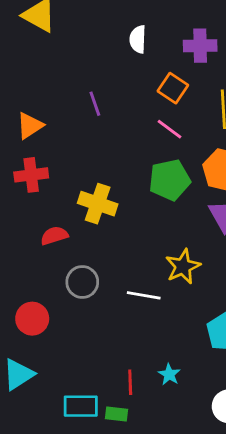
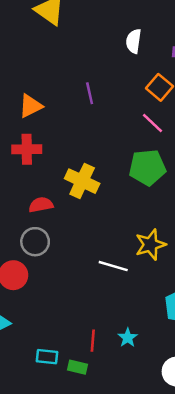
gray circle: (82, 282) -> (35, 242), moved
cyan rectangle: (81, 406) -> (47, 357), size x0.7

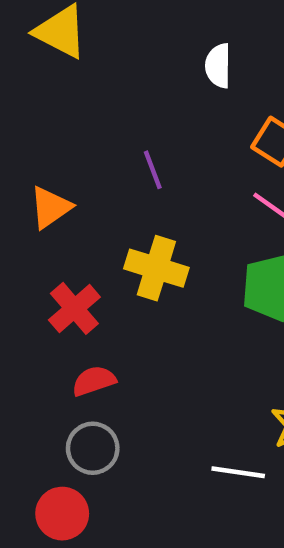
red cross: (27, 149) -> (74, 308), moved, turned -32
yellow cross: (82, 181) -> (156, 268), moved

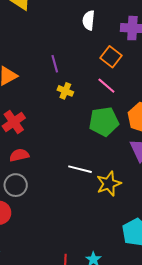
yellow cross: (156, 268) -> (65, 91), moved, size x0.6
white line: (238, 472) -> (80, 169), moved

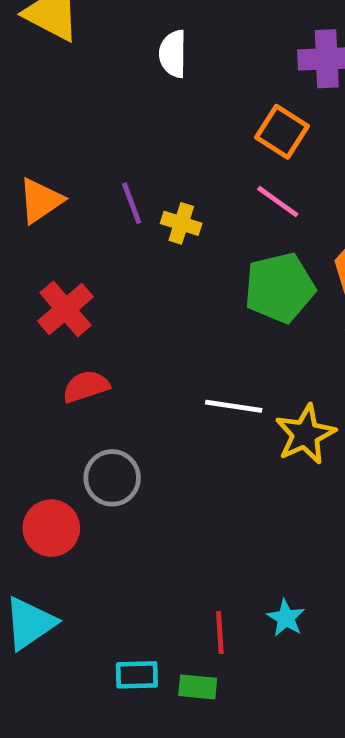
white semicircle: (89, 20) -> (173, 54), moved
purple line: (55, 64) -> (132, 203), moved
gray circle: (16, 185) -> (112, 478), moved

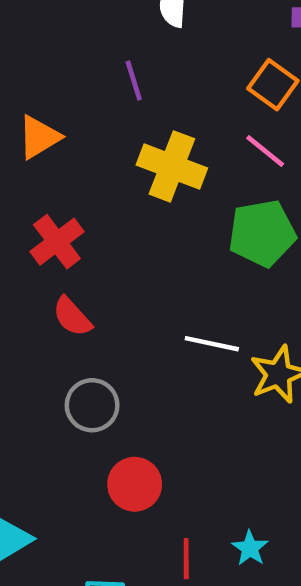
purple line: (132, 203) -> (134, 81), moved
yellow cross: (181, 223) -> (172, 166), size x1.8
red semicircle: (86, 386) -> (72, 317), turned -117
red circle: (51, 528) -> (135, 484), moved

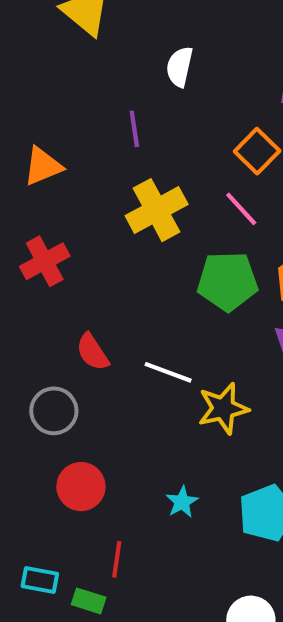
yellow cross: (172, 166) -> (157, 210), turned 32
red semicircle: (72, 317) -> (93, 352), moved
cyan star: (250, 548) -> (182, 502), moved

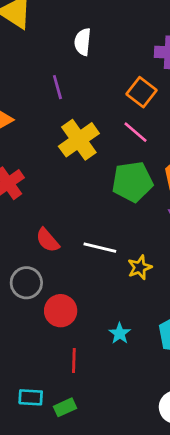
yellow star: (223, 408) -> (140, 267), size x0.7
red circle: (81, 487) -> (61, 311), moved
red line: (117, 559) -> (74, 361), moved
green rectangle: (89, 601) -> (65, 407), turned -35

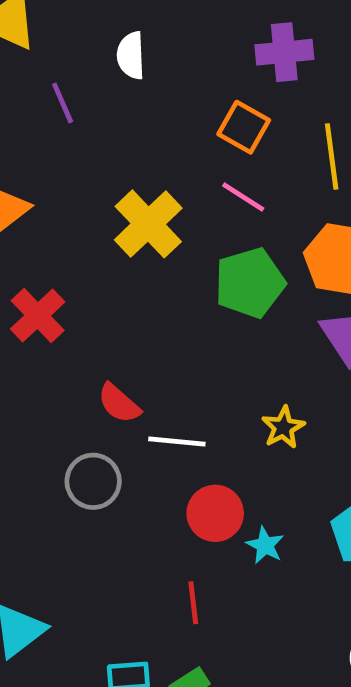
purple line: (57, 87) -> (63, 103), moved
white line: (100, 248) -> (177, 441), moved
red circle: (61, 311) -> (215, 513), moved

